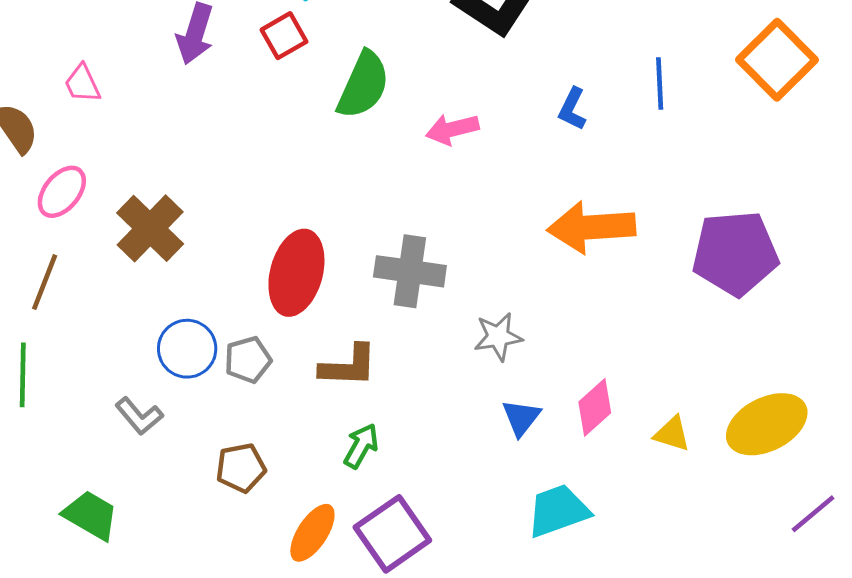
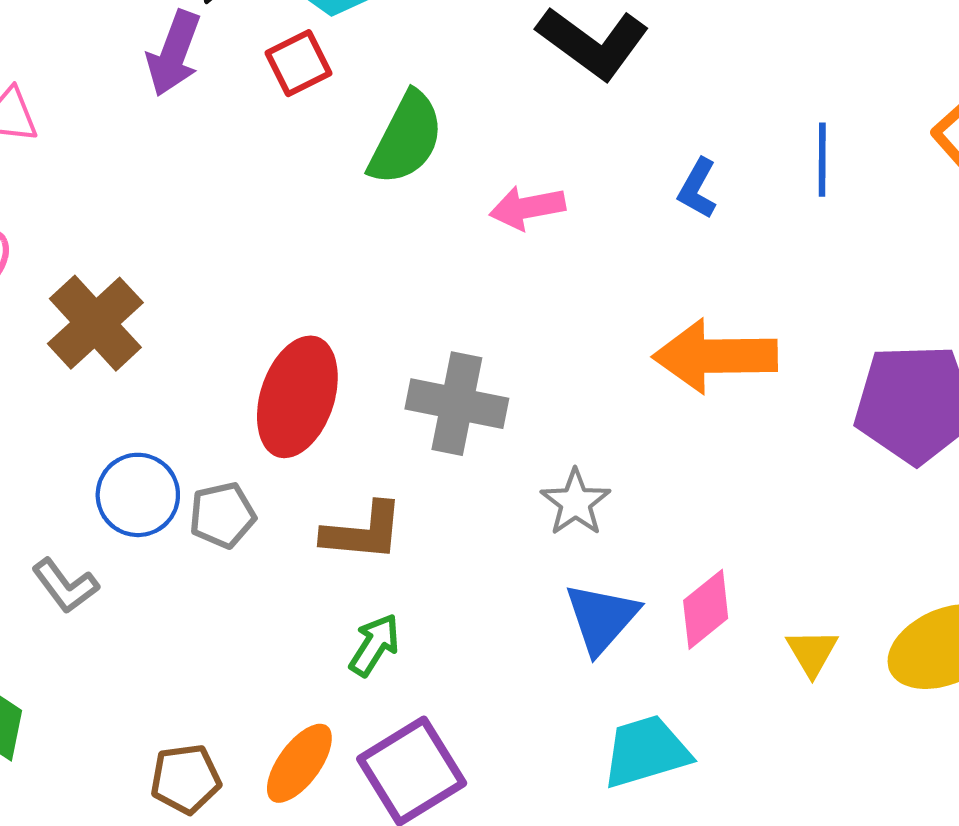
gray star: (498, 337) -> (575, 502), turned -30
blue triangle: (521, 418) -> (602, 618), size x1.4
yellow triangle: (672, 434) -> (812, 652), turned 39
brown pentagon: (241, 468) -> (186, 779), moved

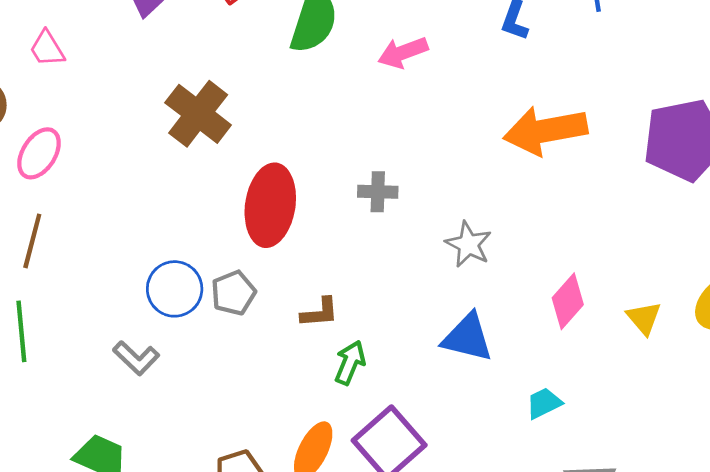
brown cross: (95, 323) -> (198, 114), moved
gray cross: (457, 404) -> (378, 192), size x0.6
brown L-shape: (363, 532) -> (320, 313), moved, size x0.7
blue triangle: (602, 618) -> (468, 338), moved, turned -48
cyan trapezoid: (646, 752) -> (544, 403), size x0.6

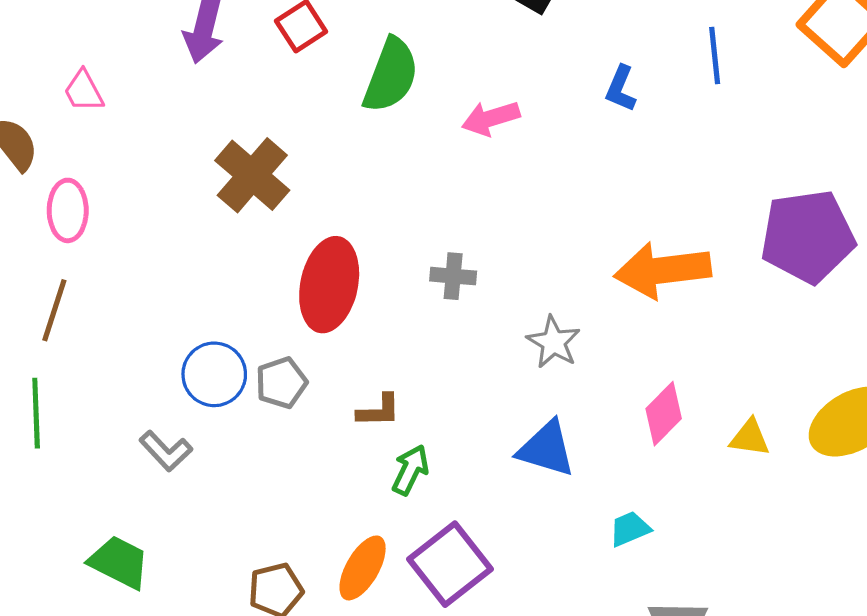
orange arrow: (545, 131) -> (663, 270), moved
pink ellipse: (39, 153) -> (68, 210), turned -36
yellow triangle: (644, 318) -> (750, 438), turned -45

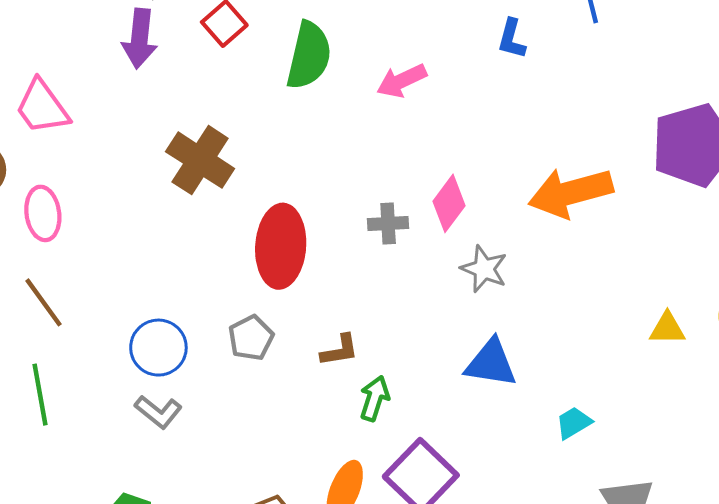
pink trapezoid: (84, 91) -> (42, 107), size x1.5
brown line: (54, 310) -> (44, 302), turned -46
blue circle: (214, 374) -> (158, 348), moved
pink diamond: (664, 414) -> (449, 203), moved

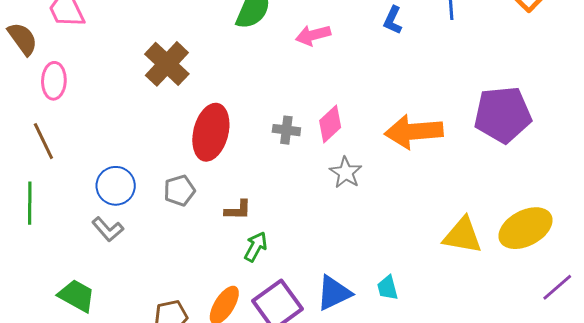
yellow triangle: (667, 328) -> (463, 235), size x1.6
blue triangle: (491, 363) -> (334, 293), moved, turned -45
cyan trapezoid: (574, 423) -> (388, 288), turned -84

